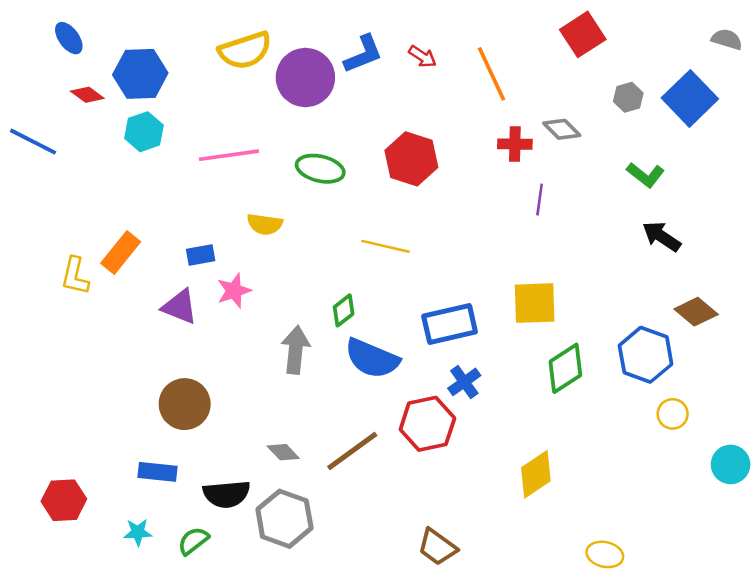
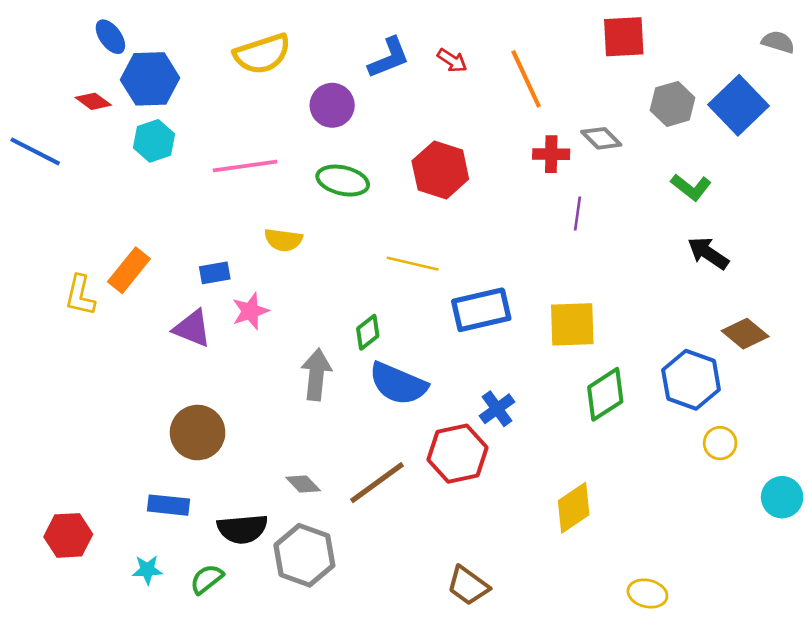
red square: (583, 34) -> (624, 37), turned 30
blue ellipse: (69, 38) -> (110, 37), moved
purple circle: (305, 78) -> (332, 105), moved, size x0.7
gray hexagon: (628, 97) -> (673, 104), size x1.4
blue rectangle: (450, 324) -> (481, 310), moved

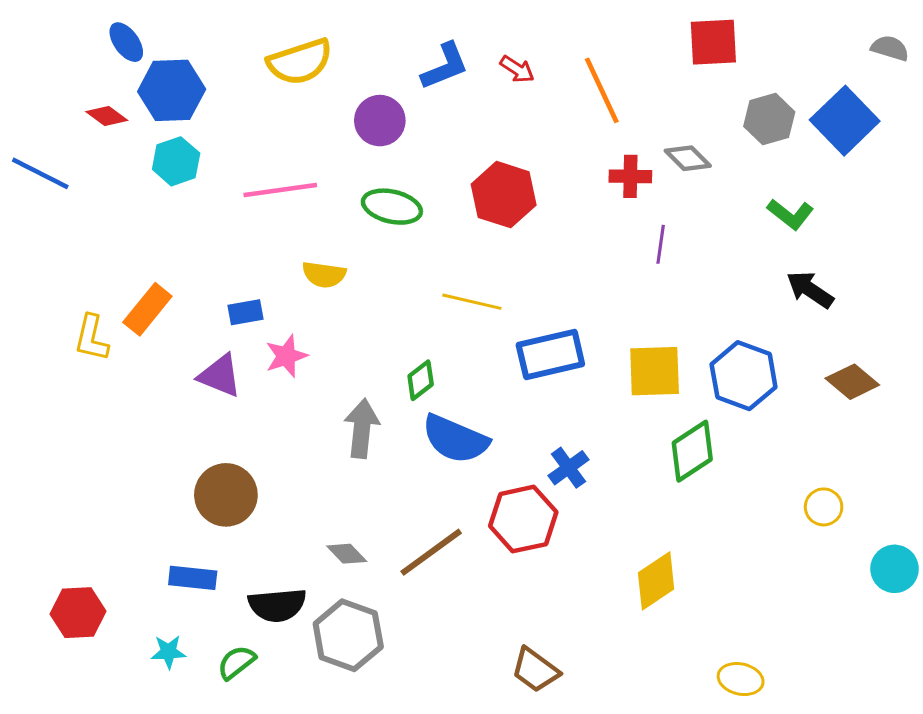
blue hexagon: (691, 380) -> (744, 376), moved

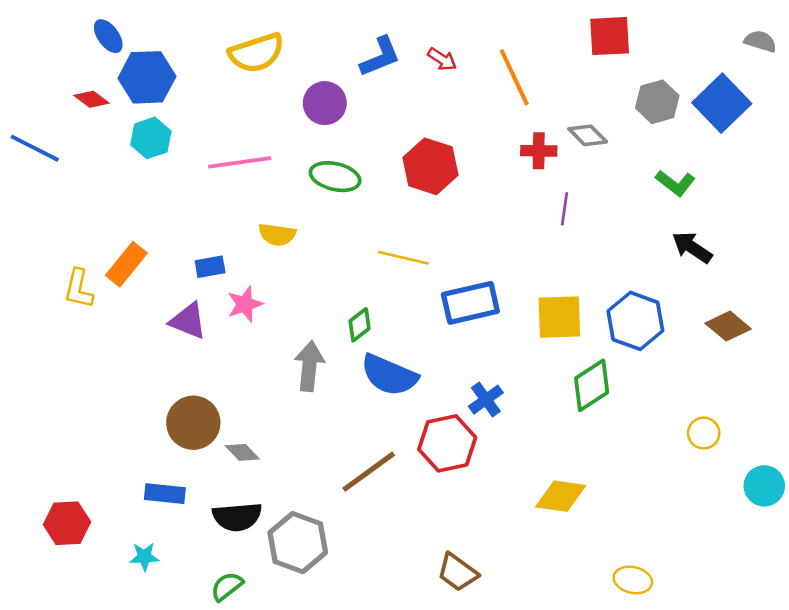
gray diamond: (347, 554) -> (242, 452), moved
yellow diamond: (656, 581) -> (561, 496), turned 42
green semicircle: (236, 662) -> (227, 586), moved

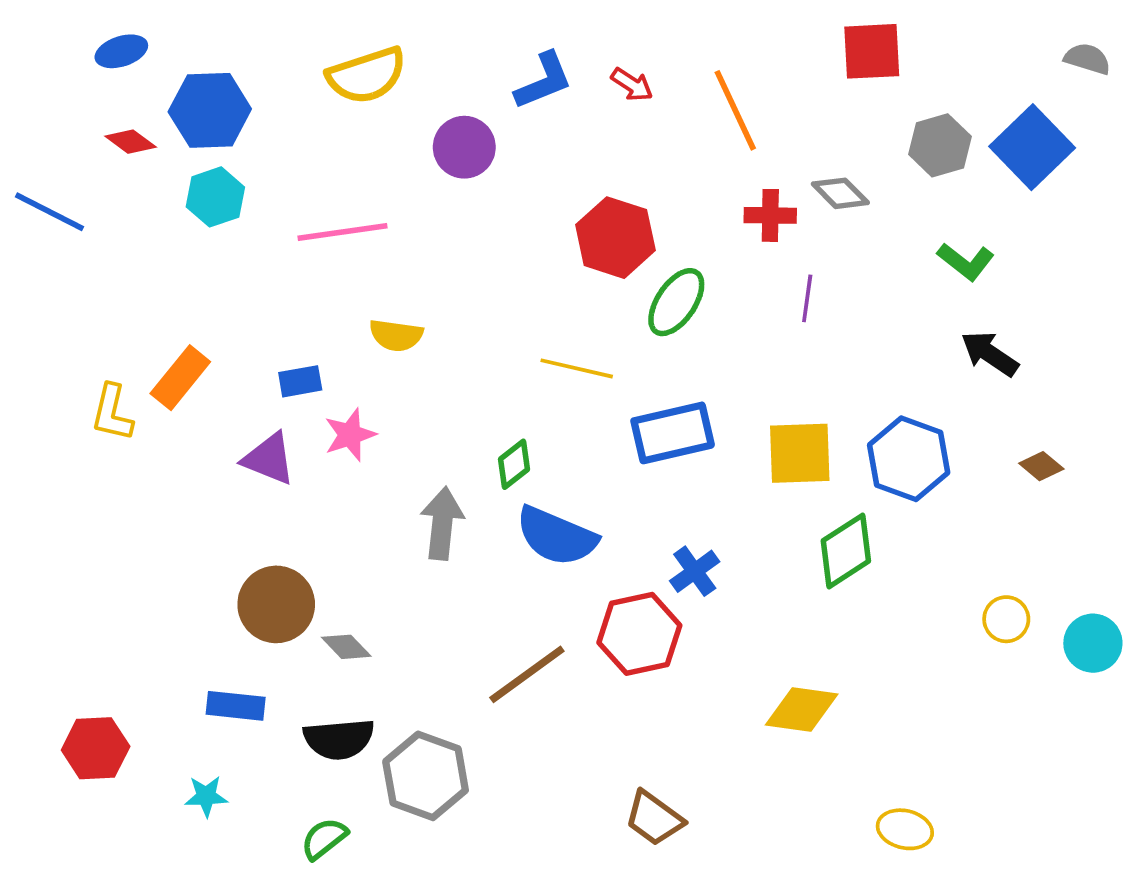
blue ellipse: (108, 36) -> (121, 51), moved, turned -72
green ellipse: (335, 177) -> (676, 302), moved, turned -69
brown diamond: (728, 326) -> (1041, 466), size x0.7
cyan circle: (764, 486) -> (1093, 643), moved

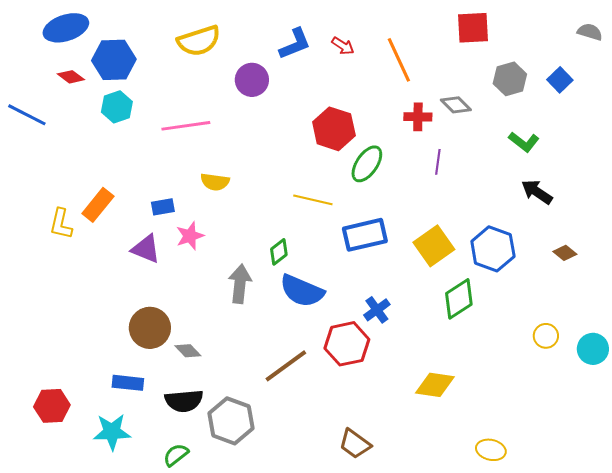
blue ellipse: (121, 51) -> (66, 28), size x1.6
blue square: (1032, 147) -> (560, 80), size x0.6
yellow square: (800, 453) -> (434, 246), turned -33
cyan star: (206, 796) -> (112, 432), size x1.6

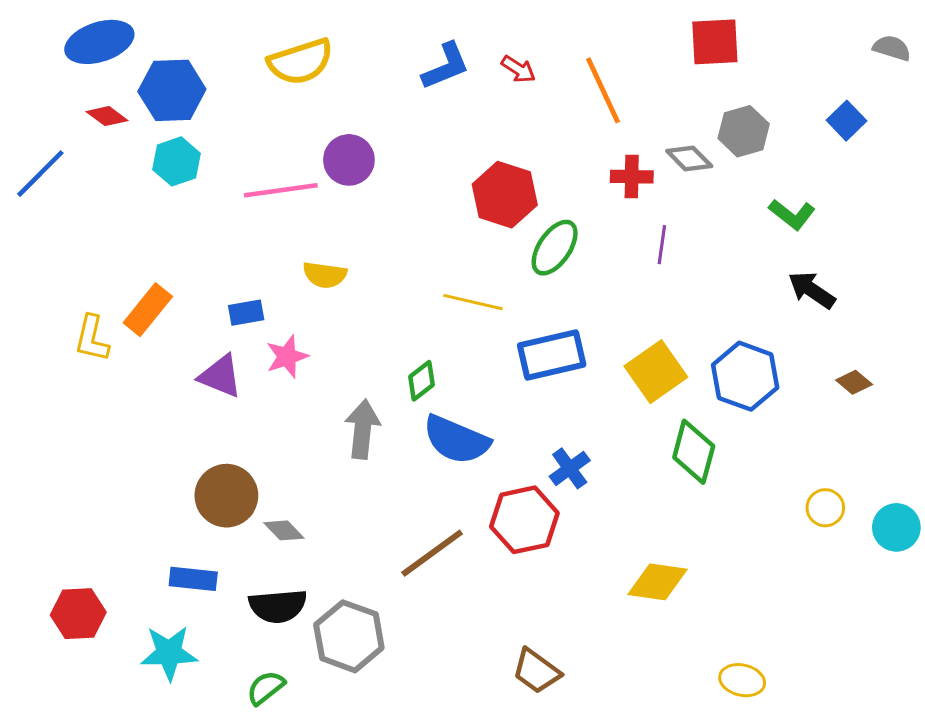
gray hexagon: (510, 79) -> (744, 131), moved
purple circle: (252, 80) -> (349, 160), moved
blue line: (27, 115) -> (40, 174), turned -72
green diamond: (459, 299) -> (694, 452), turned -42

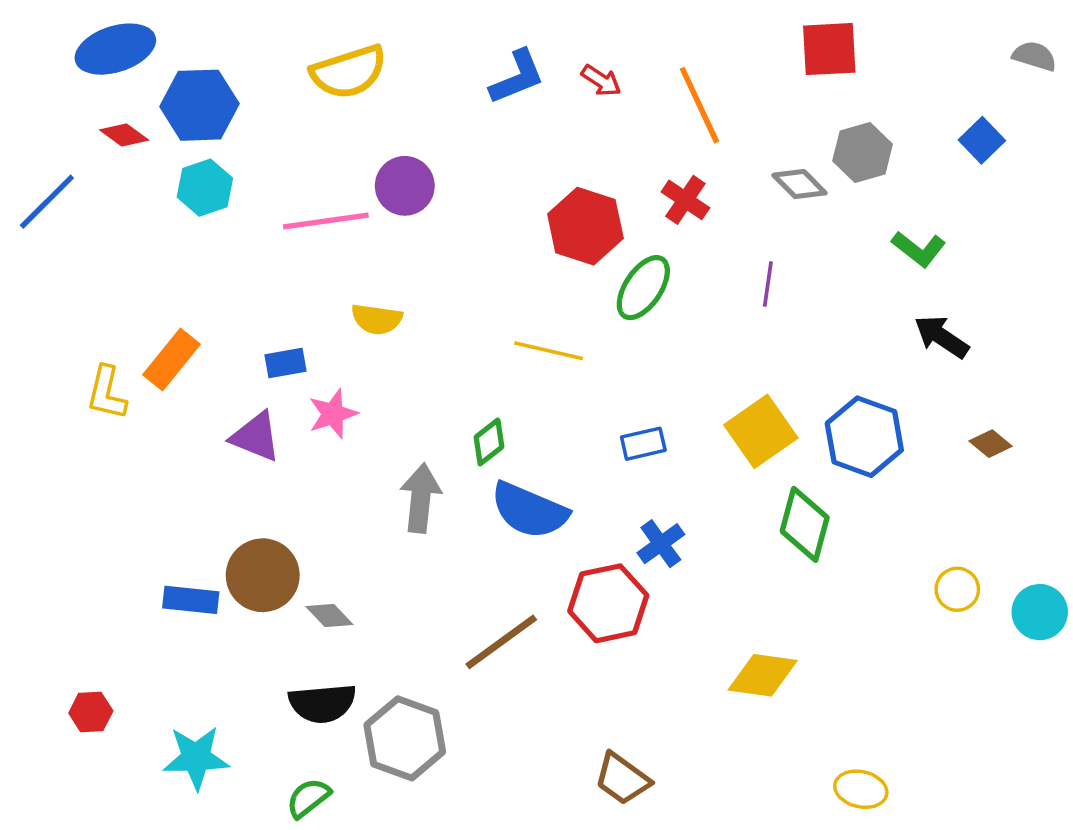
red cross: (632, 177) -> (685, 200), moved, turned 33
blue rectangle: (552, 355) -> (643, 444), moved, size x0.6
blue rectangle: (193, 579) -> (191, 600), moved
red hexagon: (78, 614) -> (91, 712), size x0.7

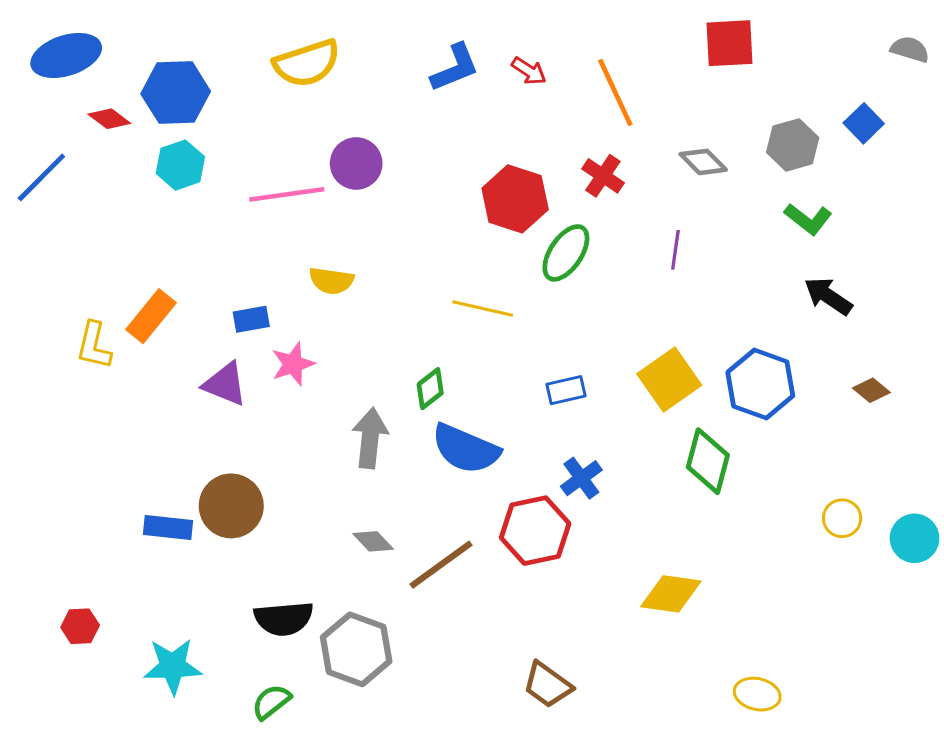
blue ellipse: (115, 49) -> (66, 55), moved
gray hexagon: (863, 153) -> (793, 145), moved
gray diamond: (329, 616) -> (373, 541), moved

